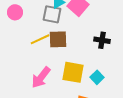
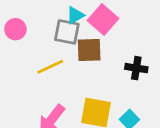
brown square: (58, 39) -> (89, 50), moved

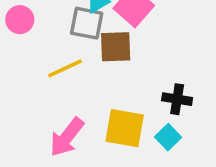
black cross: (136, 68) -> (177, 99), moved

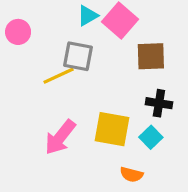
gray square: (87, 23) -> (78, 56), moved
brown square: (116, 47) -> (151, 56), moved

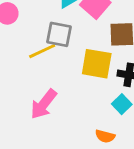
yellow square: (112, 129) -> (97, 64), moved

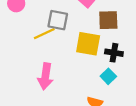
pink arrow: (44, 104) -> (45, 76), turned -30

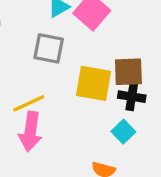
brown square: (108, 20) -> (128, 72), moved
yellow line: (44, 34) -> (29, 103), moved

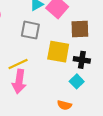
brown square: (128, 72) -> (80, 29), moved

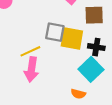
gray square: (30, 30) -> (55, 32), moved
cyan square: (77, 81) -> (91, 69), size x1.6

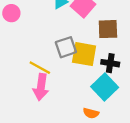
gray square: (55, 32) -> (66, 47), turned -30
yellow line: (30, 51) -> (40, 68), turned 54

